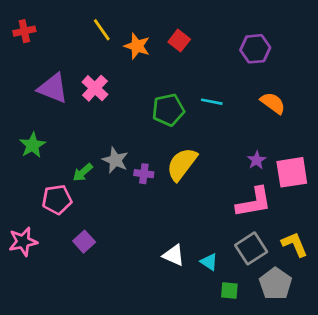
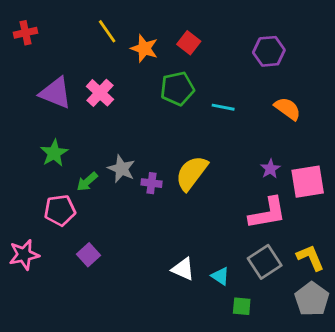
green pentagon: (168, 110) -> (177, 89), moved
green star: (32, 145) -> (54, 153), moved
gray pentagon: (276, 284) -> (312, 299), moved

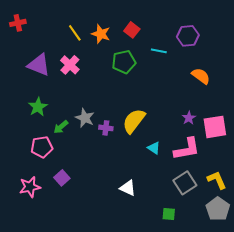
yellow line: (107, 31) -> (75, 33), moved
cyan line: (223, 107) -> (159, 51), moved
pink star: (24, 255) -> (30, 187), moved
cyan triangle: (220, 276) -> (154, 148), moved

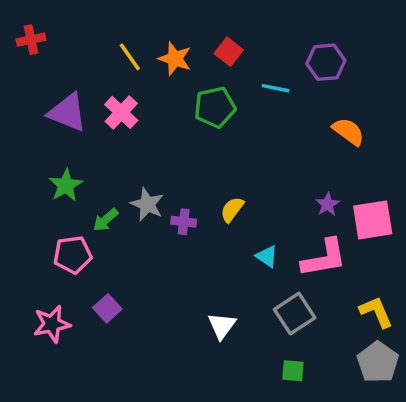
yellow semicircle: (134, 121) -> (232, 210), size x0.6
gray square: (185, 183) -> (295, 314), moved
white triangle: (128, 188) -> (222, 326), turned 42

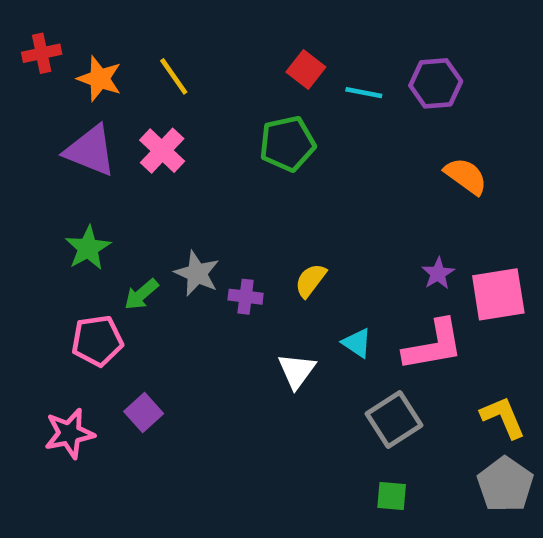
orange star: (175, 59) -> (100, 79), moved
cyan line: (276, 88) -> (364, 93), moved
white triangle: (222, 326) -> (297, 371), moved

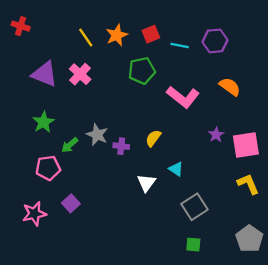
red cross: (42, 53) -> (21, 26), turned 30
red square: (306, 69) -> (151, 34), turned 30
orange star: (100, 79) -> (117, 35), moved, turned 30
pink L-shape: (433, 345) -> (183, 97), moved, turned 48
yellow L-shape: (503, 417) -> (248, 184), moved

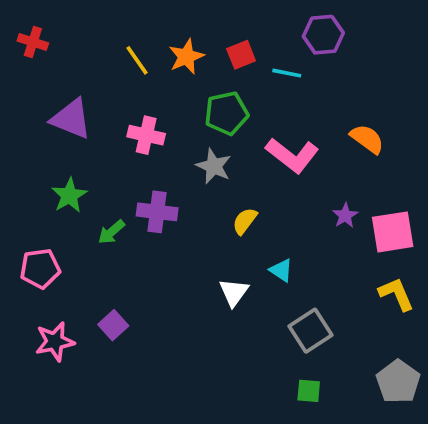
purple hexagon: (215, 41) -> (323, 35), moved
pink cross: (80, 74) -> (146, 135), moved, turned -30
gray star: (97, 135) -> (214, 166), moved
purple cross: (121, 146) -> (157, 212), moved, size x1.5
pink pentagon: (48, 168) -> (40, 268), moved

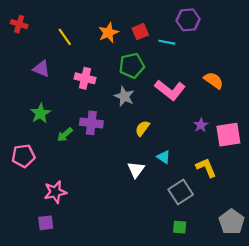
yellow line: (137, 60) -> (65, 37), moved
purple triangle: (71, 119) -> (41, 69), size x0.7
yellow L-shape: (396, 294) -> (206, 168), moved
purple square: (113, 325) -> (46, 223), moved, turned 35
pink star: (55, 342) -> (55, 192), moved

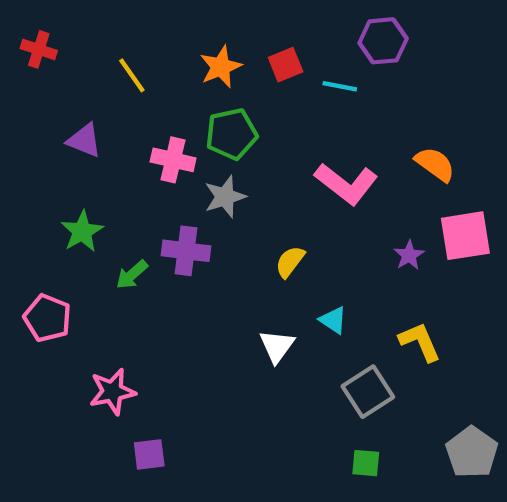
green pentagon: (132, 66) -> (231, 134), moved
gray star: (124, 96) -> (225, 197), moved, turned 30
pink square: (228, 135) -> (465, 236), moved
pink pentagon: (23, 156) -> (47, 318), turned 30
purple square: (46, 223) -> (149, 454), moved

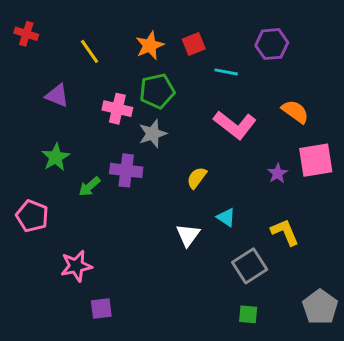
purple hexagon: (383, 41) -> (272, 44), moved
cyan line: (340, 86) -> (226, 72), moved

